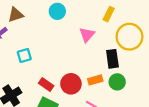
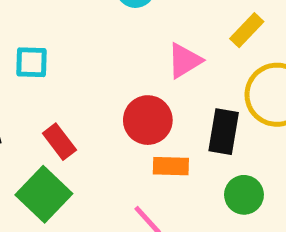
green circle: (117, 82) -> (244, 195), moved
red circle: (71, 84) -> (148, 120), moved

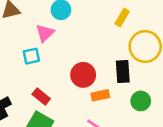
pink triangle: (184, 61) -> (45, 33), moved
cyan square: (32, 62) -> (31, 56), moved

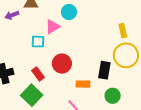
yellow rectangle: (122, 18) -> (123, 31), moved, turned -56
red circle: (83, 75) -> (62, 64), moved

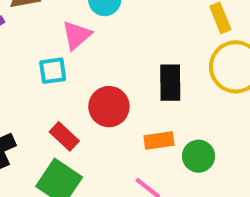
black rectangle: (104, 70) -> (170, 83), moved
green circle: (113, 96) -> (198, 156), moved

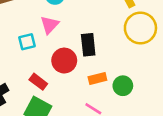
pink triangle: (77, 35) -> (50, 25), moved
black rectangle: (170, 83) -> (88, 45), moved

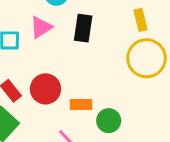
black rectangle: (88, 45) -> (83, 28), moved
red circle: (64, 61) -> (45, 89), moved

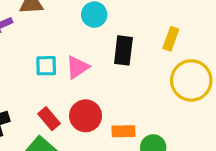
yellow rectangle: (141, 20) -> (171, 39), moved, turned 35
pink triangle: (41, 27) -> (77, 67), moved

